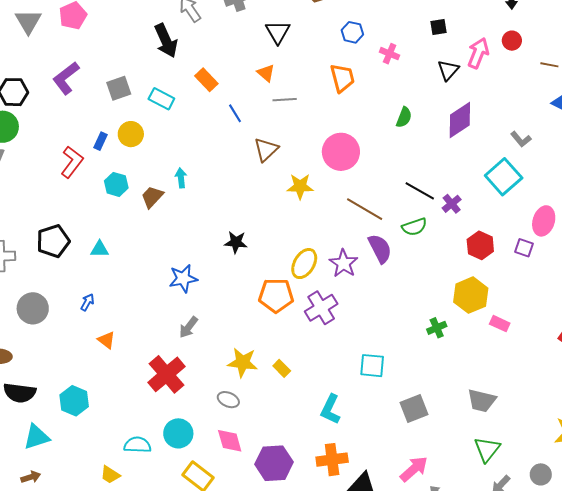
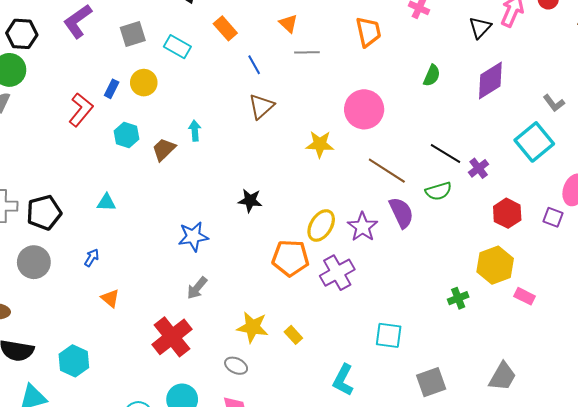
brown triangle: (266, 150) -> (261, 106), moved
black pentagon: (53, 241) -> (44, 213), moved
gray trapezoid: (482, 401) -> (502, 376), turned -76

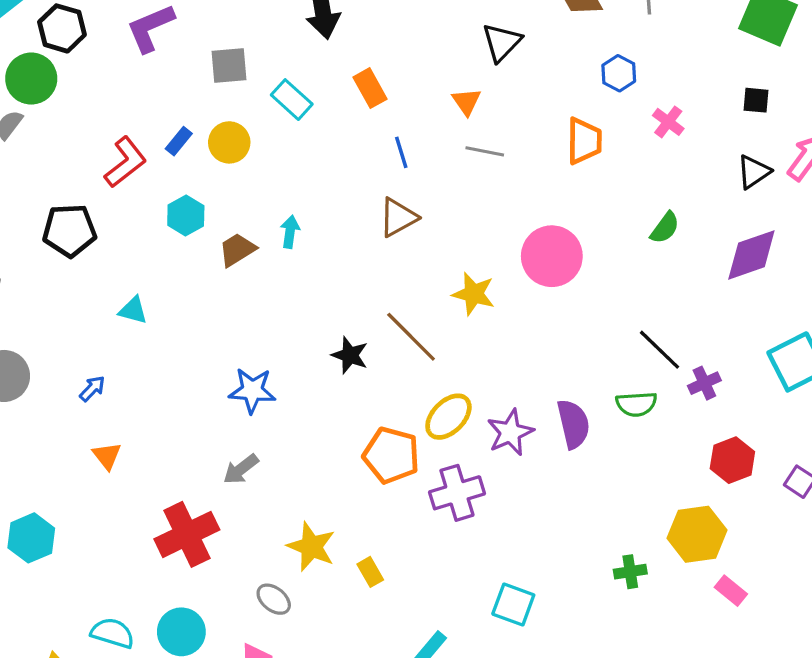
brown line: (387, 171) -> (411, 337), moved
black pentagon: (44, 213) -> (70, 230), moved

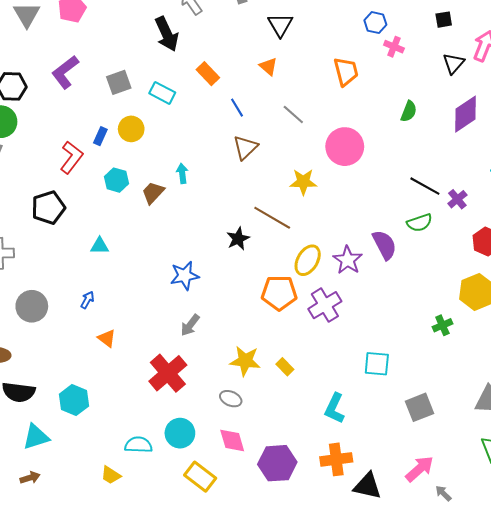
blue hexagon: (619, 73) -> (375, 23), moved
gray line: (485, 151) -> (293, 114), moved, turned 45
black star: (350, 355) -> (238, 239), turned -30

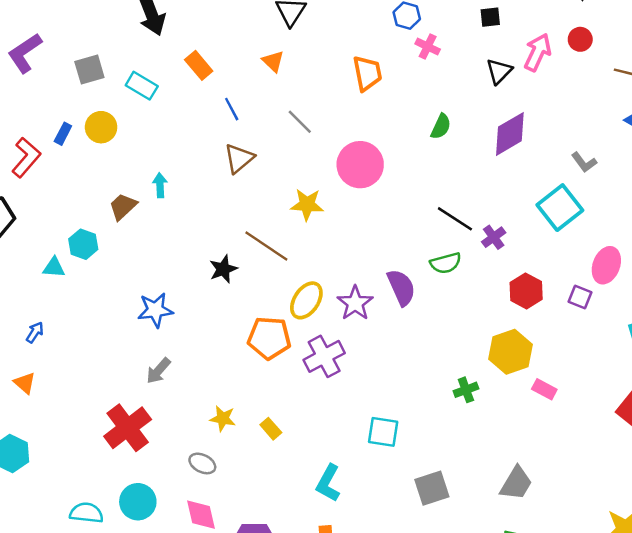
cyan hexagon: (116, 180) -> (83, 244), moved
orange triangle: (107, 338) -> (25, 383), moved
yellow star: (245, 361) -> (223, 418), size x0.7

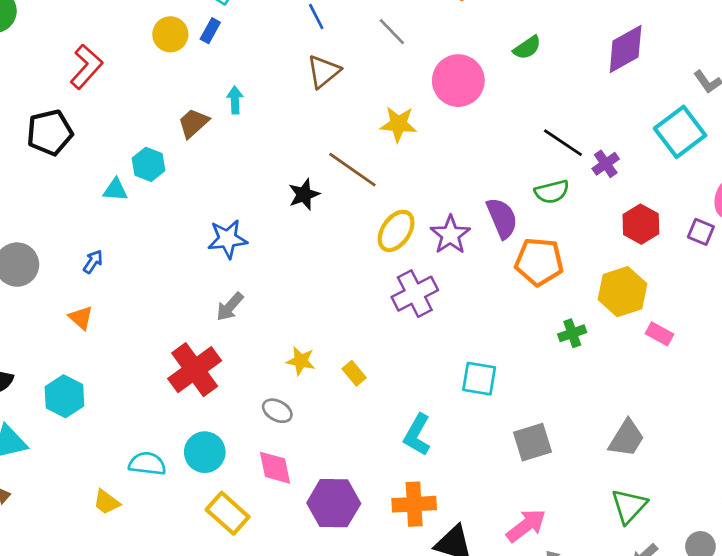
green semicircle: (441, 126) -> (527, 48), moved, turned 30
blue rectangle: (63, 134) -> (210, 31), moved
orange pentagon: (269, 338) -> (539, 262), moved

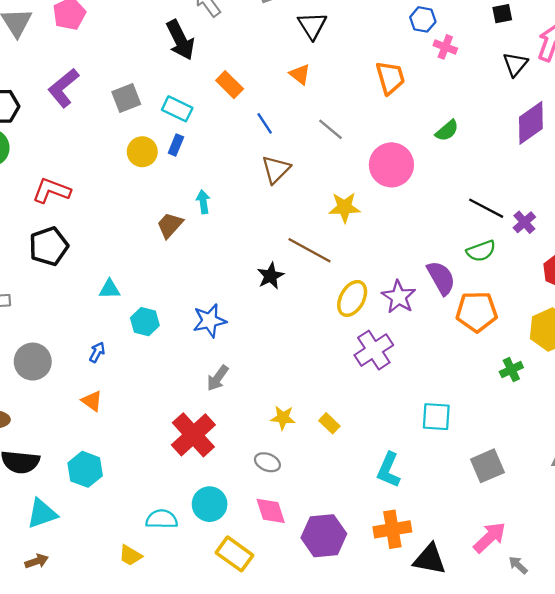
red L-shape: (86, 67) -> (51, 191), moved, turned -105
cyan hexagon: (149, 164) -> (145, 322), moved

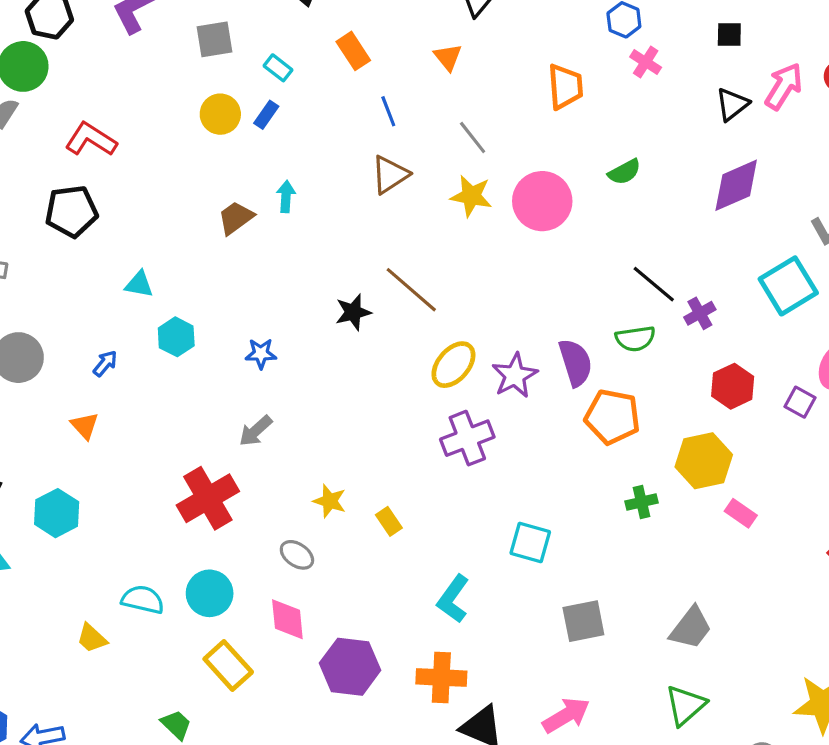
cyan rectangle: (177, 109) -> (278, 68), size x0.7
yellow star: (344, 207) -> (471, 196), moved
blue star: (209, 321) -> (261, 354), size x0.7

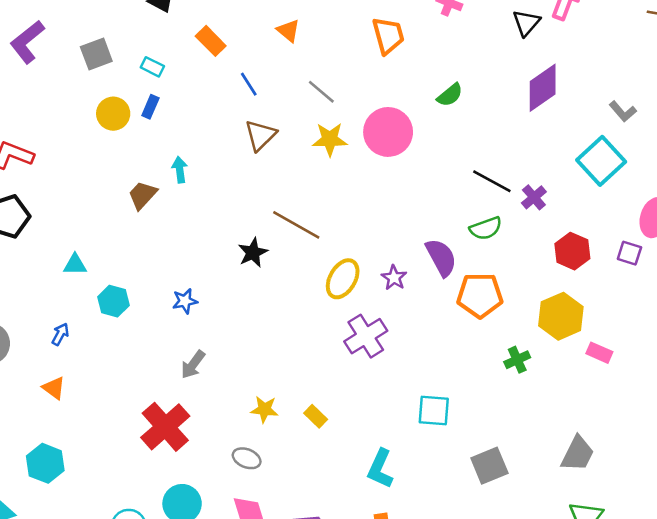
purple star: (515, 376) -> (394, 278), size x0.7

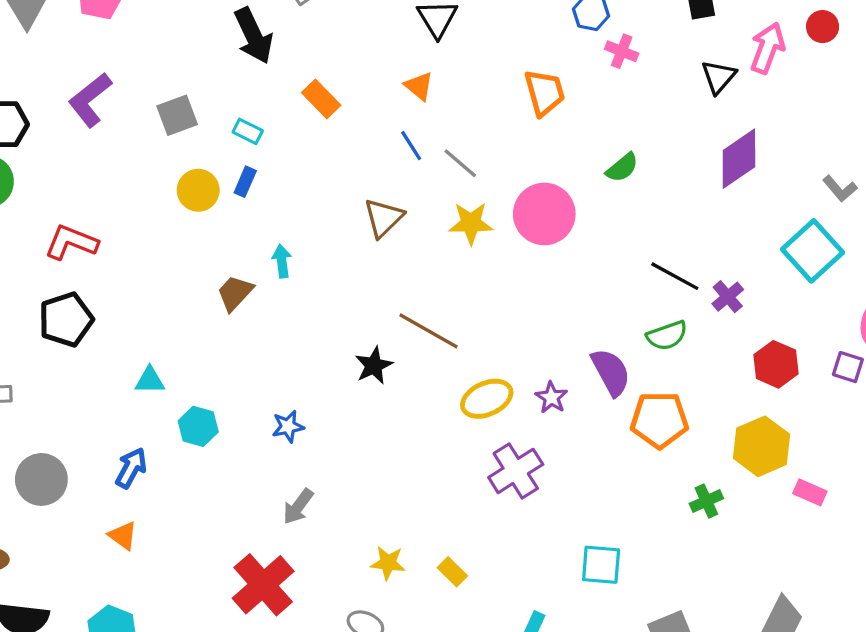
blue line: (249, 84) -> (411, 146), moved
yellow ellipse: (343, 279) -> (487, 399), turned 36
blue arrow: (60, 334) -> (131, 468), size x1.4

